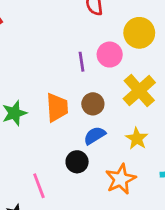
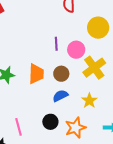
pink circle: (110, 55) -> (76, 50), moved
black circle: (77, 162) -> (50, 122), moved

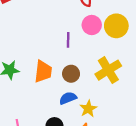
pink circle: (76, 50) -> (92, 25), moved
yellow star: (89, 101) -> (88, 109), moved

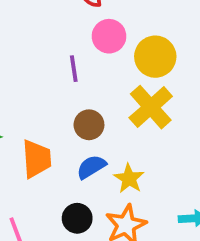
yellow circle: (116, 26) -> (155, 57), moved
orange trapezoid: (43, 71) -> (37, 159), moved

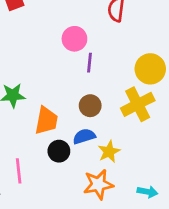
pink circle: (109, 36) -> (74, 39), moved
black circle: (77, 218) -> (59, 151), moved

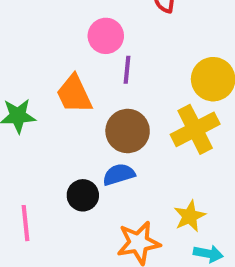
brown circle: (90, 106) -> (128, 131), size x1.4
orange trapezoid: (46, 121) -> (74, 94), moved, turned 144
yellow star: (109, 152) -> (190, 216), moved

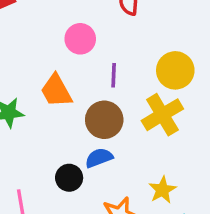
purple line: (127, 70) -> (114, 75), moved

